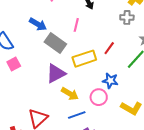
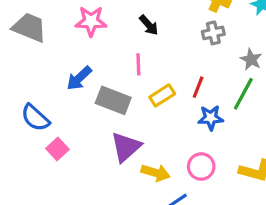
blue arrow: (38, 24) -> (79, 78), turned 120
yellow rectangle: (84, 59) -> (162, 95), moved, size x0.7
blue star: (110, 81) -> (211, 118), moved

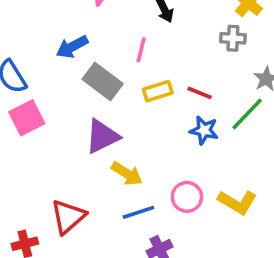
red line: (198, 87) -> (200, 93), turned 75
pink square: (57, 149) -> (27, 118), size x1.4
pink circle: (201, 167) -> (187, 197), moved

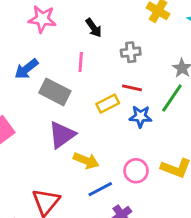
gray cross: (233, 38) -> (131, 52), moved
yellow rectangle: (158, 91) -> (108, 104), moved

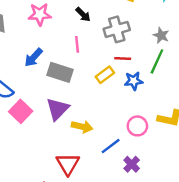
gray cross: (131, 52) -> (117, 29), size x1.5
purple triangle: (62, 135) -> (58, 109), moved
yellow arrow: (86, 161) -> (82, 127), moved

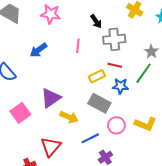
black arrow: (83, 14) -> (96, 21), moved
gray rectangle: (60, 72) -> (99, 103), moved
pink square: (21, 111) -> (20, 113), moved

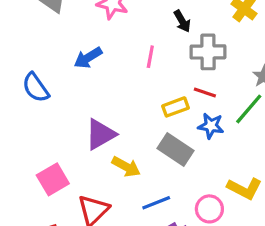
pink square: (20, 113) -> (53, 179), moved
pink circle: (116, 125) -> (209, 209), moved

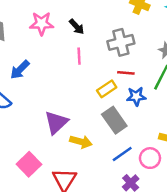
black arrow: (182, 21) -> (77, 27), moved
blue arrow: (88, 58) -> (20, 70), moved
gray rectangle: (175, 149) -> (114, 120), turned 35
blue line: (156, 203) -> (122, 154), moved

